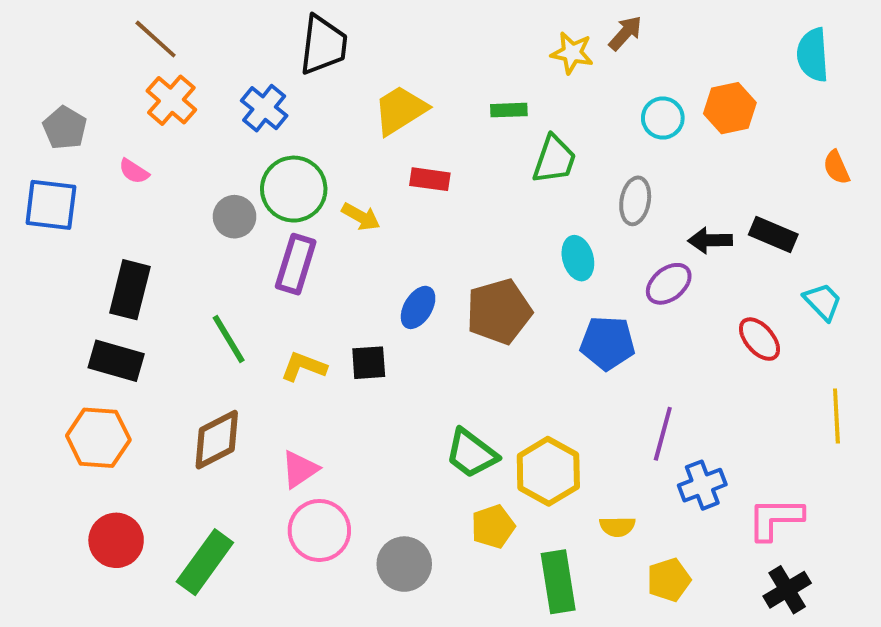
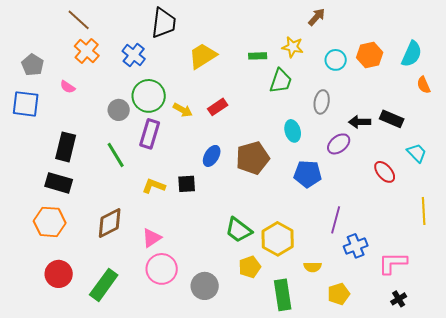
yellow star: (572, 53) -> (293, 47), moved
cyan semicircle: (813, 55) -> (412, 54), moved, turned -152
red rectangle: (430, 179) -> (218, 107), moved, turned -42
green line: (229, 339) -> (116, 155), moved
black cross: (787, 590) -> (399, 299), size x0.7

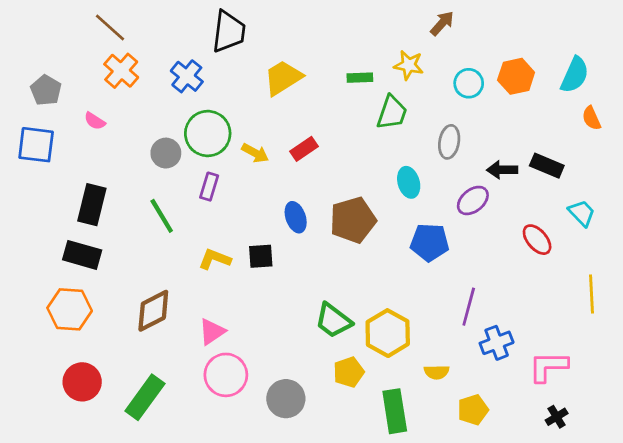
purple rectangle: (150, 134) -> (209, 187), size x0.7
blue ellipse: (212, 156) -> (296, 217), turned -50

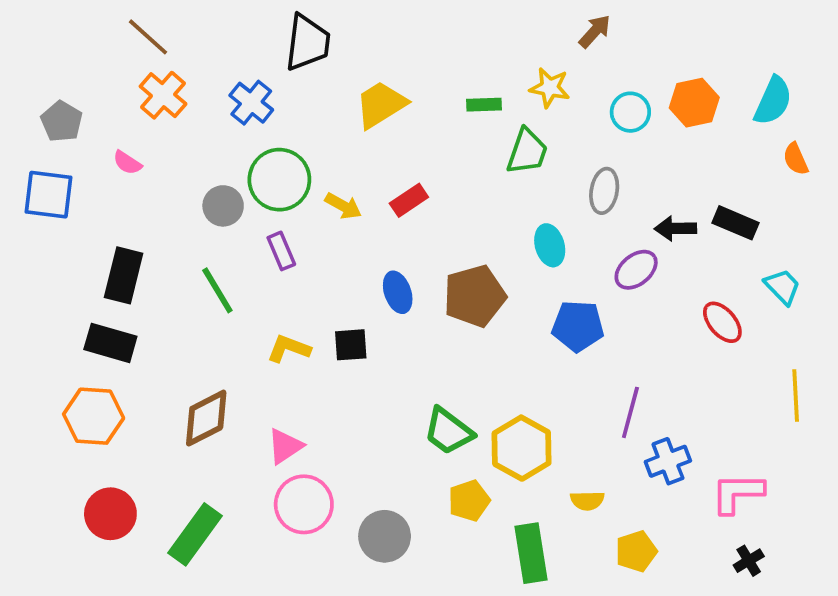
purple rectangle: (209, 187) -> (281, 251), turned -40

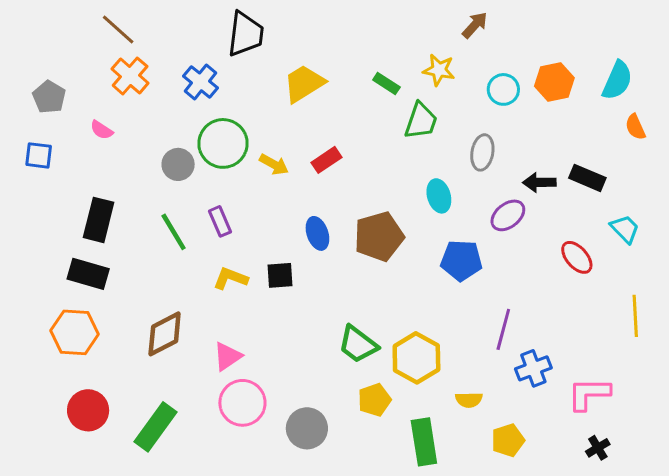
green rectangle: (484, 105) -> (386, 83), turned 35
blue square: (49, 195) -> (39, 155), size x0.7
purple rectangle: (281, 251) -> (220, 221), moved

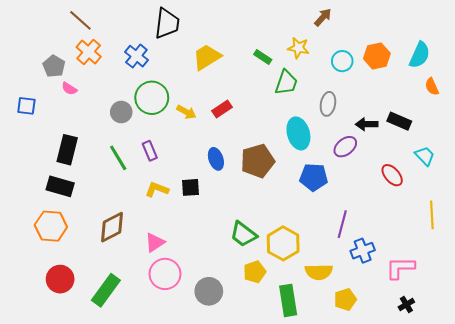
gray pentagon: (49, 97) -> (54, 66), moved
cyan ellipse: (439, 196) -> (298, 133), size x1.4
yellow semicircle: (469, 400) -> (319, 272), size x1.5

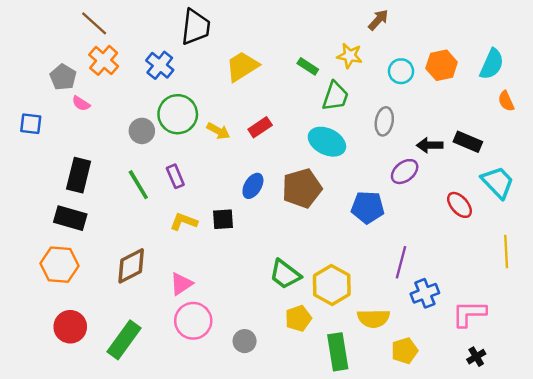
cyan ellipse: (298, 133) -> (327, 142), moved, turned -48
cyan trapezoid: (425, 156) -> (498, 182), size x1.4
blue ellipse: (216, 159) -> (253, 186), turned 50
gray circle: (209, 291) -> (245, 341), size x0.7

